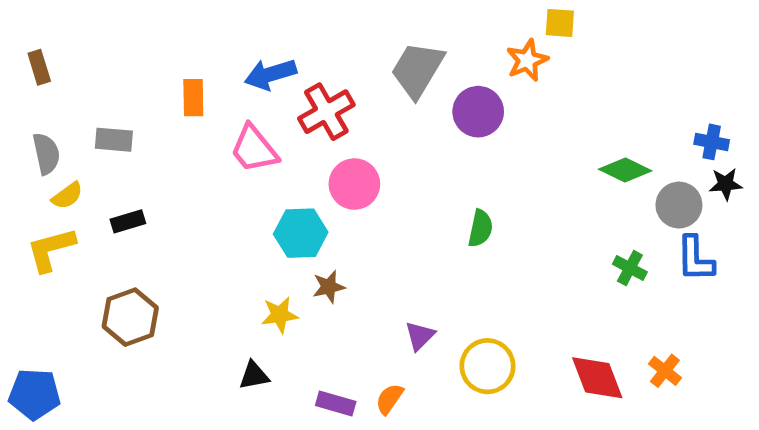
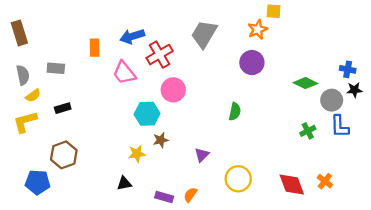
brown rectangle: (39, 67) -> (19, 33), size x1.5
purple circle: (478, 112) -> (252, 63), moved
green cross: (630, 268) -> (308, 131), turned 35
purple triangle: (420, 336) -> (202, 155), moved
blue pentagon: (35, 394) -> (38, 182), moved

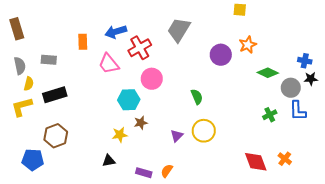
orange star: (258, 29) -> (248, 45), moved
yellow semicircle: (33, 96) -> (29, 84), turned -40
black rectangle: (63, 108) -> (55, 95), size x1.6
green semicircle: (235, 112) -> (197, 97), moved, turned -35
yellow circle: (238, 179) -> (204, 131), moved

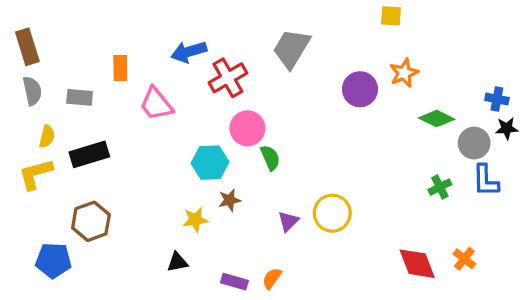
orange rectangle: (83, 42) -> (120, 68), moved
pink trapezoid: (109, 64) -> (156, 104), moved
gray semicircle: (20, 66) -> (32, 91), moved
green semicircle: (197, 97) -> (270, 158), moved

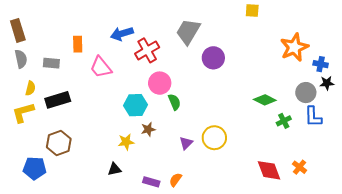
orange star: (404, 73) -> (294, 47), moved, size x1.5
purple circle: (360, 89) -> (213, 58), moved
green diamond: (437, 119) -> (265, 100), moved

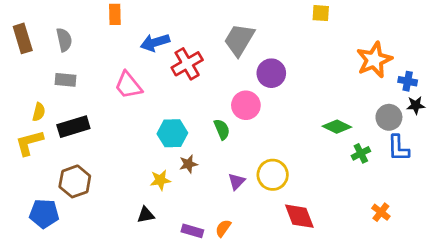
orange rectangle: (78, 44) -> (115, 14), moved
gray semicircle: (21, 59) -> (64, 40), moved
pink circle: (160, 83) -> (246, 105), moved
red diamond: (269, 170) -> (299, 216), moved

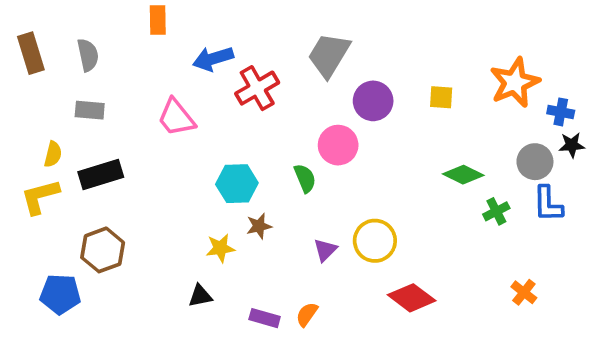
yellow square: (321, 13) -> (441, 97), moved
red diamond: (299, 216) -> (412, 298), turned -32

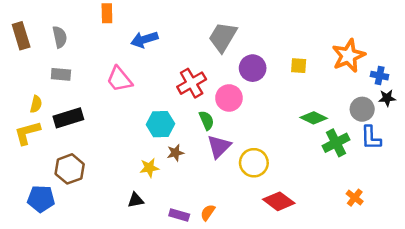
red cross: (257, 88) -> (192, 83), moved
green cross: (496, 211) -> (336, 143), size x1.5
purple triangle: (325, 250) -> (219, 147), moved, size x1.5

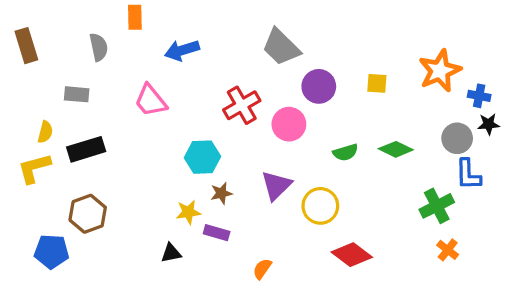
gray semicircle: (60, 37) -> (99, 47), moved
gray trapezoid: (223, 37) -> (281, 47), turned -76
green semicircle: (207, 120) -> (346, 152), moved, turned 96
green cross: (336, 143) -> (437, 206), moved
purple rectangle: (179, 215) -> (217, 233), moved

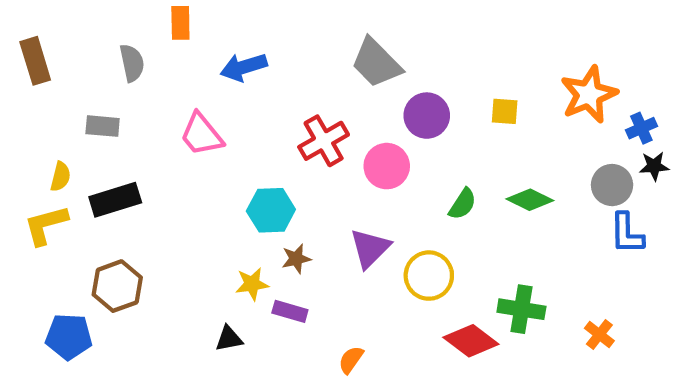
blue cross: (479, 96) -> (641, 128), turned -35
green semicircle: (346, 152) -> (463, 204), turned -40
green cross: (437, 206) -> (521, 309), moved, turned 36

